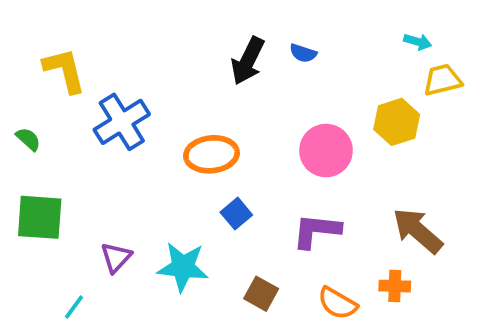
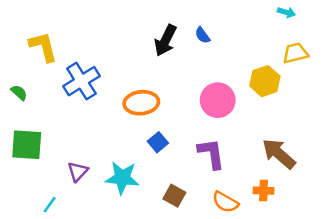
cyan arrow: (418, 42) -> (286, 12), moved
blue semicircle: (303, 53) -> (202, 35), turned 36
purple L-shape: (316, 231) -> (211, 154), turned 76

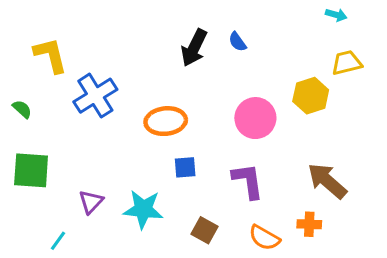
blue square: (158, 142) -> (185, 167), turned 36

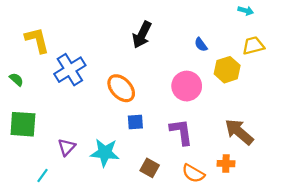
blue semicircle: (237, 42) -> (201, 45), moved
orange ellipse: (166, 121) -> (121, 88), turned 52

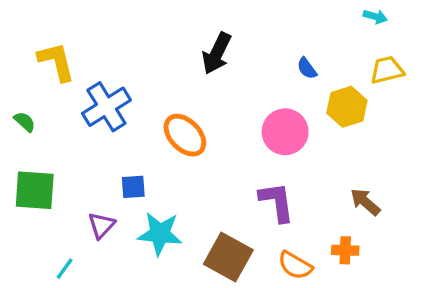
blue square: (135, 122) -> (133, 187), moved
brown arrow: (239, 132) -> (365, 202), size x0.7
brown square: (150, 168) -> (228, 257), size x1.6

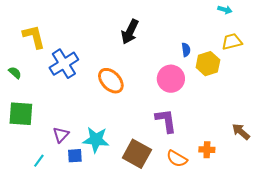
blue semicircle: (307, 68) -> (186, 50), moved, turned -152
blue square: (133, 187) -> (75, 156), moved
brown arrow: (365, 202) -> (241, 132), moved

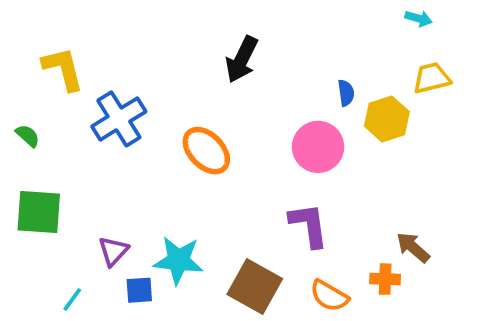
brown arrow: (241, 132) -> (413, 247), moved

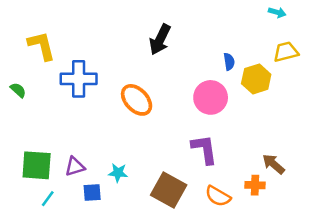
blue cross: (119, 119) -> (79, 79), turned 32
green square: (39, 212) -> (37, 165), moved
purple triangle: (113, 251) -> (75, 167), turned 30
cyan star: (178, 260) -> (118, 173), size x0.6

